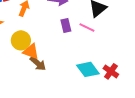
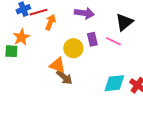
yellow circle: (21, 40) -> (73, 48), moved
cyan diamond: (88, 69) -> (114, 83), turned -60

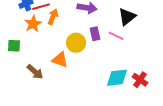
orange star: (21, 37) -> (33, 24), moved
brown arrow: (64, 77) -> (35, 72), moved

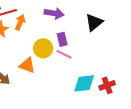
pink line: (116, 36) -> (64, 54), moved
red cross: (140, 80) -> (107, 85), turned 35

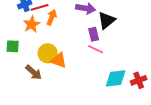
black triangle: (94, 22) -> (107, 20), moved
yellow circle: (43, 48) -> (48, 53), moved

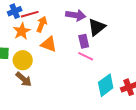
yellow circle: (48, 53) -> (23, 60), moved
orange triangle: (59, 60) -> (49, 44), moved
cyan diamond: (116, 78) -> (106, 85), turned -30

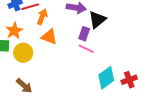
orange star: (22, 31) -> (14, 31), moved
purple rectangle: (84, 41) -> (84, 34), turned 32
brown arrow: (24, 79) -> (24, 86), moved

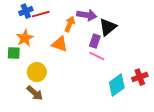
orange arrow: (42, 17) -> (70, 24), moved
yellow circle: (23, 53) -> (37, 72), moved
red cross: (129, 80) -> (140, 77), moved

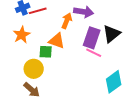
black triangle: (108, 27) -> (112, 34), moved
purple rectangle: (95, 41) -> (92, 38), size x1.5
green square: (14, 53) -> (46, 52), moved

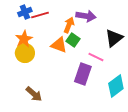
purple rectangle: (92, 38) -> (83, 74), moved
green square: (46, 52) -> (73, 40), moved, turned 32
yellow circle: (34, 69) -> (25, 53), moved

